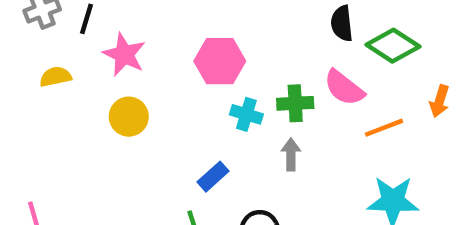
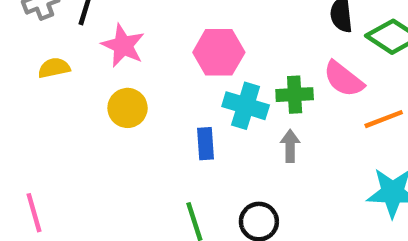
cyan cross: (246, 114) -> (246, 106), size x1.4
blue rectangle: (213, 177) -> (205, 144), moved, turned -52

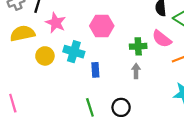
yellow semicircle: (54, 68) -> (22, 33), size x1.6
cyan cross: (246, 106) -> (74, 52), moved
yellow circle: (128, 108) -> (45, 56), moved

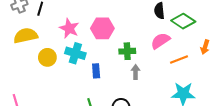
pink star: (56, 23) -> (69, 28), moved
pink semicircle: (162, 39) -> (160, 41), turned 108
green cross: (138, 46) -> (127, 51), moved

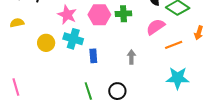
yellow semicircle: (26, 36) -> (17, 23), moved, size x0.6
green cross: (127, 51) -> (123, 14), moved

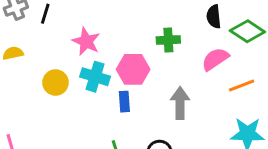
pink hexagon: (99, 15) -> (133, 69), moved
gray arrow: (131, 57) -> (180, 103), size x1.5

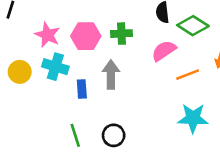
pink hexagon: (133, 69) -> (86, 36), moved
gray arrow: (180, 103) -> (111, 75), moved

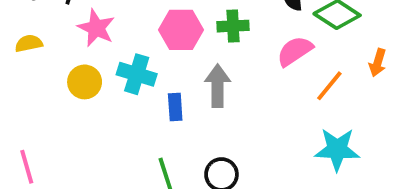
pink star: (47, 35) -> (96, 28), moved
orange line: (188, 75) -> (329, 86), turned -30

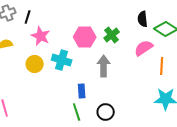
green cross: (233, 26) -> (112, 35), turned -35
orange line: (329, 86) -> (162, 66), turned -36
blue rectangle: (175, 107) -> (82, 91), moved

